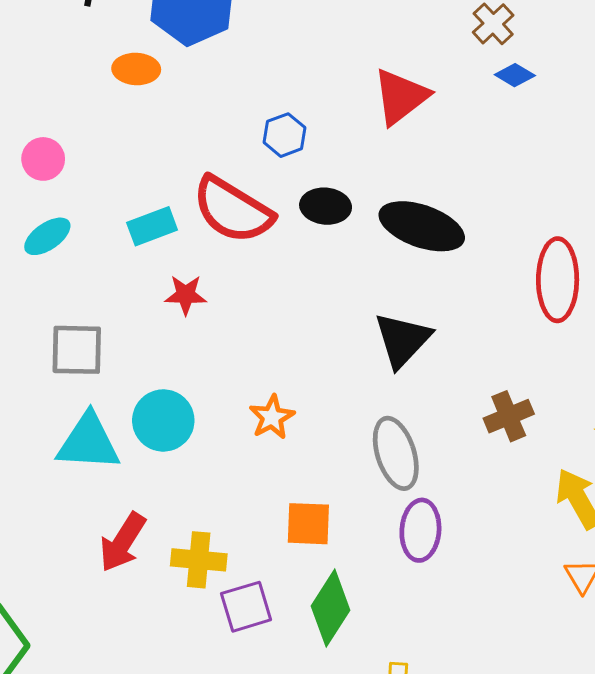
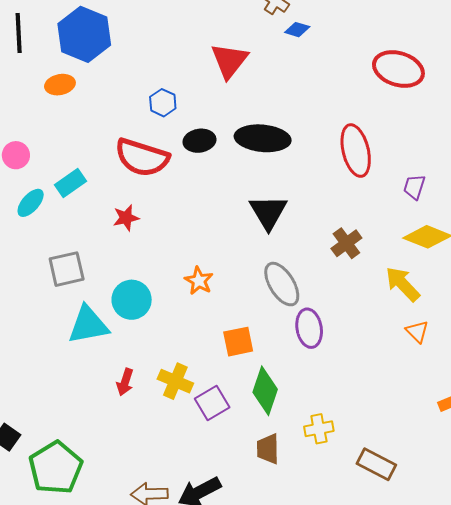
cyan rectangle: (152, 226) -> (71, 183), moved
red arrow: (123, 542) -> (125, 382), size x0.7
yellow cross: (199, 560) -> (175, 381), turned 32

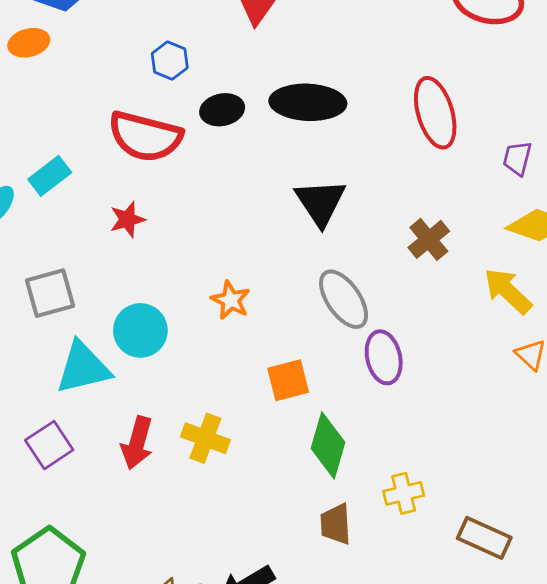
red arrow: (125, 382) -> (137, 443), size x1.4
purple square: (212, 403) -> (49, 445), moved

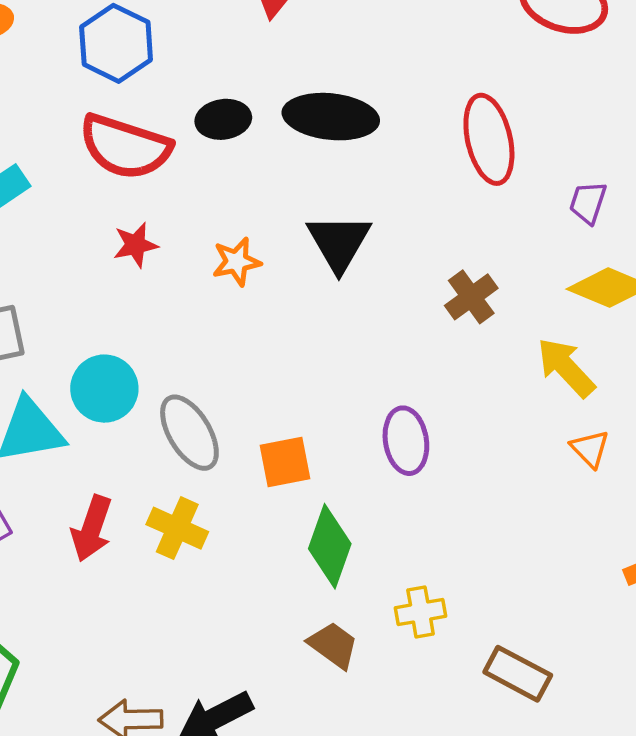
blue hexagon: (170, 61) -> (116, 43), moved, size x1.6
red star: (127, 219) -> (136, 245), moved
gray ellipse: (344, 299) -> (189, 433), moved
orange star: (231, 300) -> (237, 262), moved, turned 30
brown trapezoid: (336, 524) -> (333, 645), turned 126

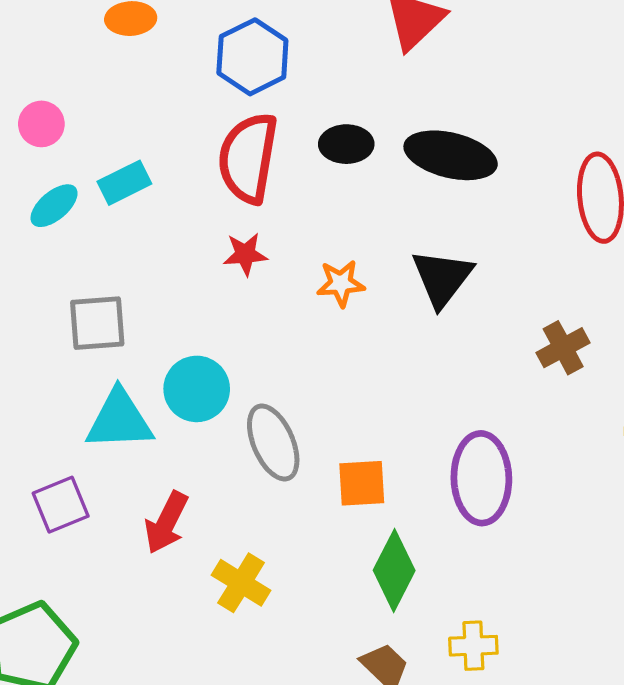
red semicircle: (125, 147) -> (248, 158), turned 74
purple ellipse: (406, 441) -> (481, 478), size x1.4
yellow cross: (177, 528) -> (241, 583), moved

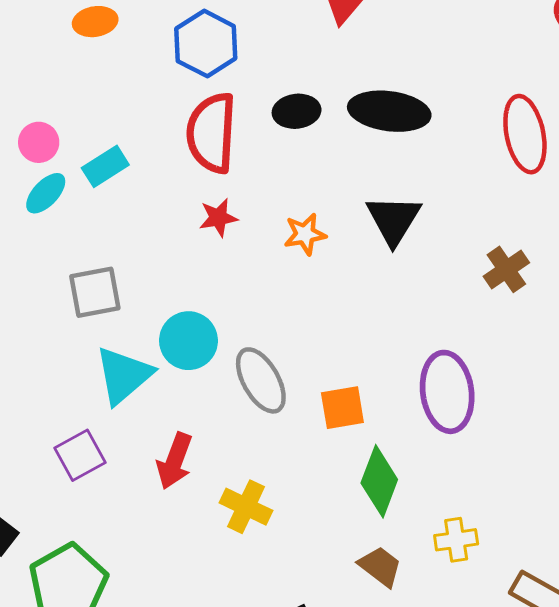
pink circle: (41, 124) -> (39, 142), moved
cyan triangle: (119, 420) -> (124, 375), turned -32

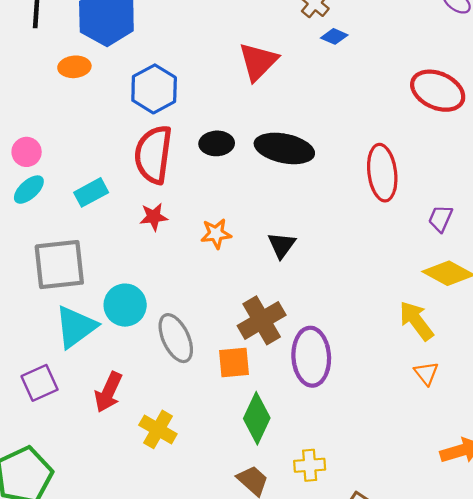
cyan rectangle: (105, 166) -> (91, 192), moved
black triangle: (394, 220) -> (282, 245), moved, size x0.7
brown cross: (506, 269) -> (262, 320), moved, size x1.4
gray square: (95, 292) -> (59, 265), size x1.4

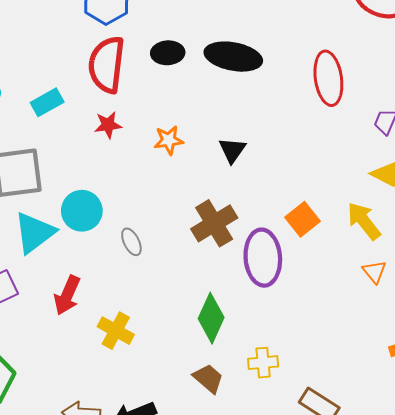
gray ellipse: (176, 338) -> (131, 242), size x0.6
orange square: (234, 362) -> (302, 219), moved, turned -32

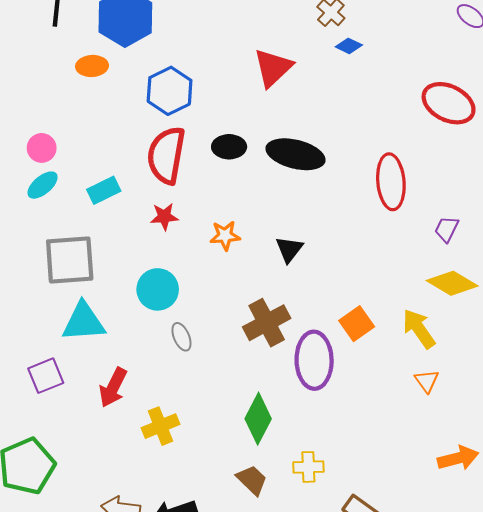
cyan circle: (82, 211) -> (158, 289), moved
cyan triangle: (34, 233) -> (84, 322), turned 30
yellow cross: (116, 331) -> (161, 426), turned 36

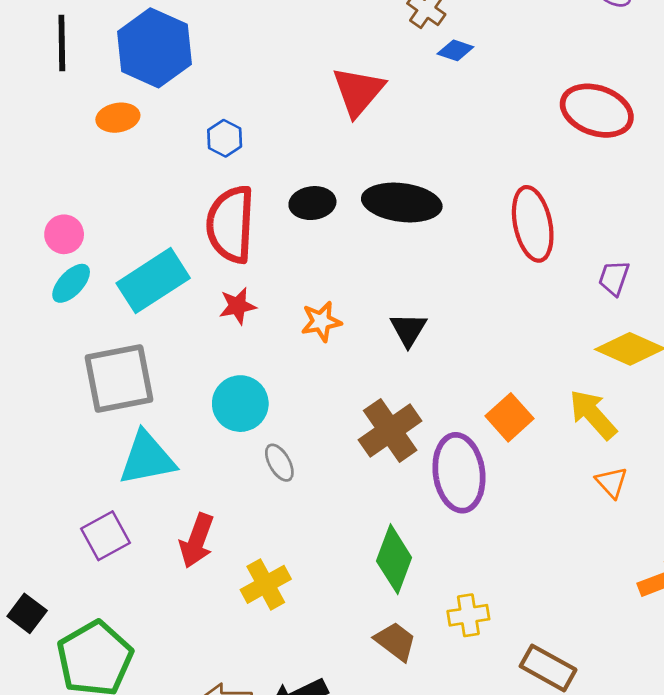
blue hexagon: (170, 91) -> (225, 138), size x0.6
cyan rectangle: (104, 190) -> (153, 281), size x1.6

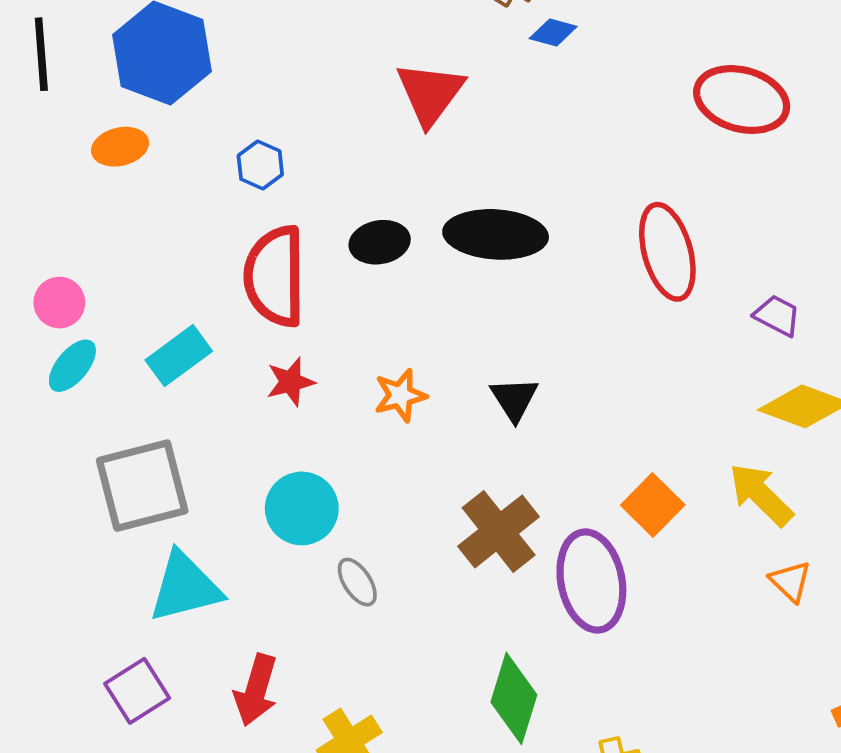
purple trapezoid: (614, 278) -> (777, 316), turned 102
cyan rectangle: (153, 281) -> (179, 356), size x0.7

